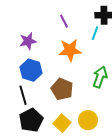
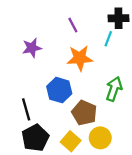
blue hexagon: (31, 70) -> (59, 90), moved
brown pentagon: (62, 89) -> (84, 113), moved

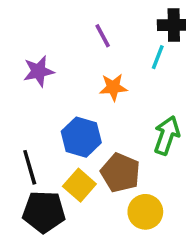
orange star: (80, 58) -> (113, 87), size x0.7
black pentagon: (35, 138) -> (44, 212), turned 30
yellow square: (71, 141) -> (79, 185), moved

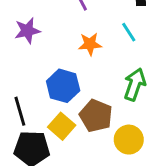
cyan line: (158, 57) -> (129, 32), moved, turned -54
yellow circle: (145, 212) -> (129, 140), moved

